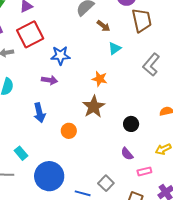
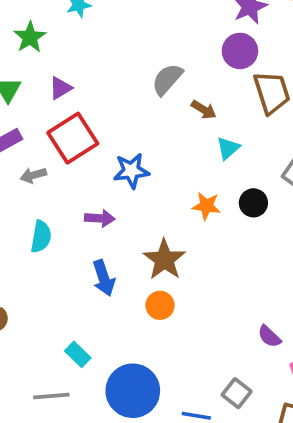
purple arrow: (50, 80) -> (100, 218), moved
brown star: (94, 107) -> (164, 260), moved
black circle: (131, 124) -> (253, 203), moved

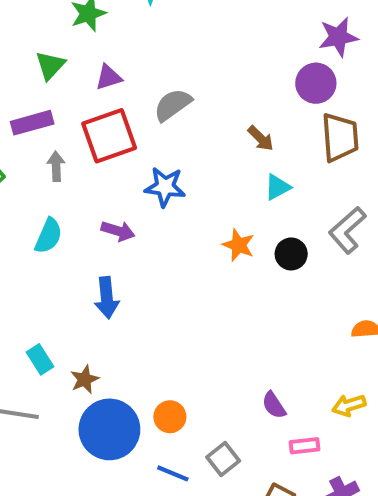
gray semicircle: (167, 79) -> (173, 105), moved
gray arrow: (33, 175) -> (56, 166), turned 90
brown star: (164, 260) -> (85, 379), moved, size x0.6
orange circle: (160, 305) -> (170, 417), moved
cyan rectangle: (78, 354) -> (40, 359), moved

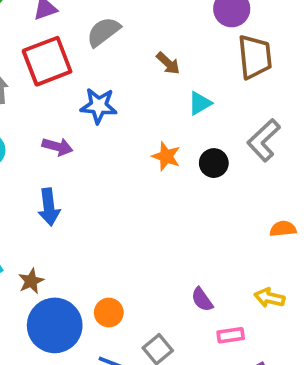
brown arrow: (261, 138) -> (168, 63), moved
yellow arrow: (349, 405) -> (270, 298), turned 32

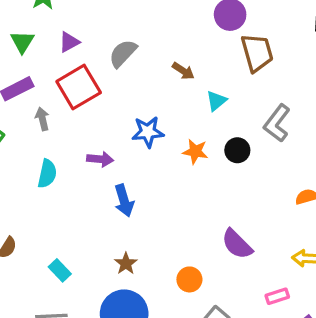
blue star: (99, 106) -> (148, 132), moved
blue arrow: (49, 207) -> (124, 201), moved
brown star: (31, 281) -> (126, 264), moved
purple semicircle: (202, 299) -> (237, 244), moved, size x1.5
orange circle: (109, 313) -> (189, 279), moved

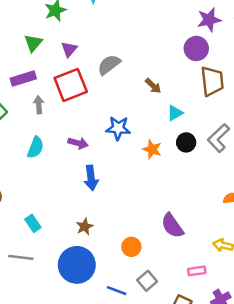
purple triangle: (69, 42) -> (69, 49), turned -30
black circle: (237, 150) -> (186, 142), moved

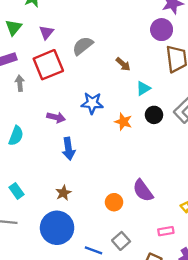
cyan semicircle: (36, 147) -> (16, 136), moved
orange circle: (131, 247) -> (114, 202), moved

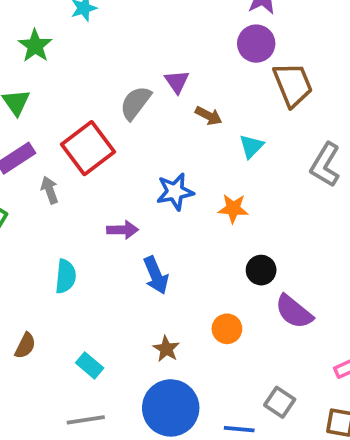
purple triangle: (46, 32) -> (177, 82), moved
black circle: (154, 115) -> (261, 270), moved
orange circle: (114, 202) -> (227, 329), moved

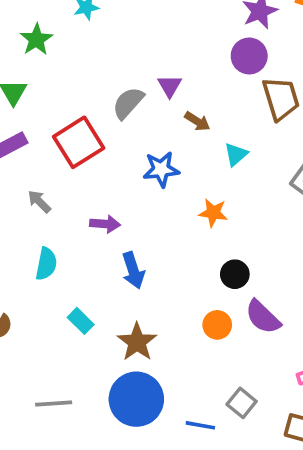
gray arrow: (50, 190) -> (39, 202), moved, turned -30
blue star: (175, 192) -> (161, 169), moved
orange circle: (227, 329) -> (217, 325), moved
brown star: (166, 349) -> (137, 342), size x1.5
cyan rectangle: (90, 365) -> (81, 321), moved

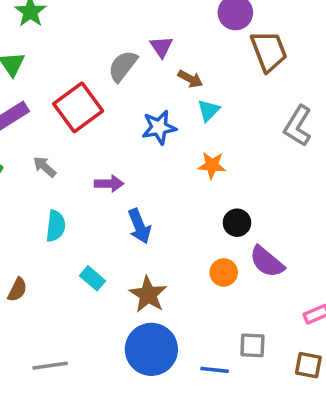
cyan triangle: (236, 154) -> (209, 110), moved
gray square: (242, 403) -> (252, 345), turned -32
gray line: (54, 404) -> (50, 366), moved

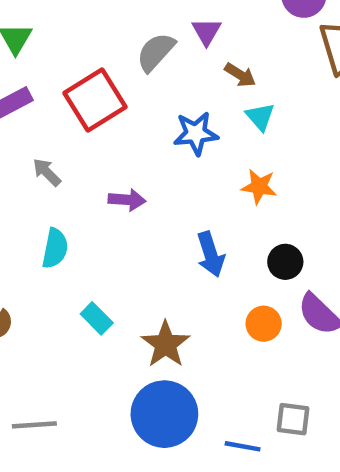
cyan triangle: (209, 110) -> (260, 117), turned -30
blue arrow: (139, 226) -> (211, 254), moved

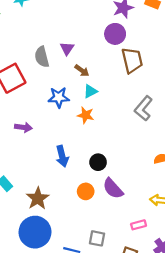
gray semicircle: (156, 52) -> (42, 57), turned -60
cyan triangle: (260, 117) -> (90, 91), turned 40
orange star: (259, 187) -> (86, 115), moved

